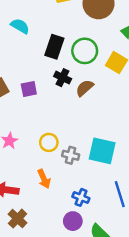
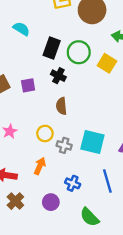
brown semicircle: (85, 88) -> (61, 106), moved, turned -56
orange arrow: (44, 179) -> (40, 166), turned -133
purple circle: (73, 221) -> (51, 202), moved

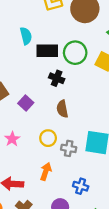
cyan semicircle: (21, 29) -> (26, 36), moved, turned 49
black rectangle: (52, 48) -> (47, 51), turned 75
purple square: (28, 85) -> (26, 103), moved, turned -32

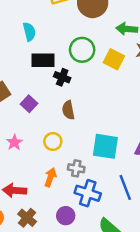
black rectangle: (47, 51) -> (43, 60), moved
gray cross: (69, 148) -> (76, 168), moved
blue cross: (81, 186) -> (88, 193), size x1.5

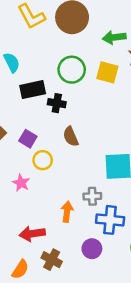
yellow circle: (53, 141) -> (43, 160), moved

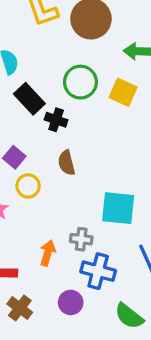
black rectangle: (33, 90) -> (29, 99), turned 50

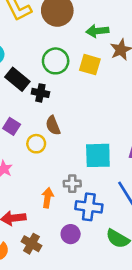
yellow circle: (28, 186) -> (36, 144), moved

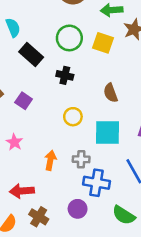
black cross: (40, 93) -> (65, 75), moved
brown semicircle: (53, 125) -> (111, 93), moved
yellow circle: (36, 144) -> (73, 117), moved
orange arrow: (47, 198) -> (50, 160), moved

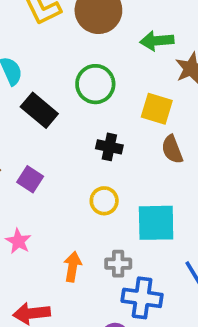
yellow square: (103, 43) -> (157, 109), moved
black cross: (65, 75) -> (109, 147), moved
brown semicircle: (111, 93) -> (172, 149), moved

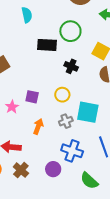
black rectangle: (39, 110) -> (47, 45), moved, turned -48
purple square: (30, 179) -> (32, 97), moved, turned -32
gray cross: (118, 264) -> (66, 121), moved, turned -32

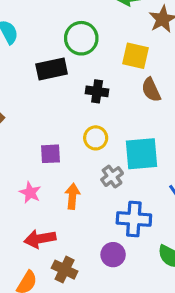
pink star: (12, 107) -> (30, 193), moved

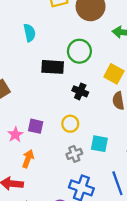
cyan square: (142, 154) -> (99, 144), size x0.7
pink star: (30, 193) -> (15, 135), moved
orange arrow: (72, 196) -> (28, 159), moved

